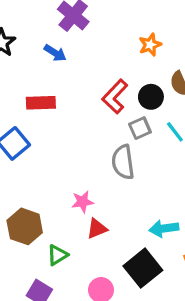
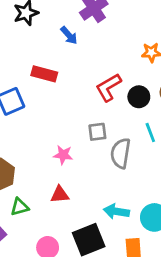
gray square: (140, 128) -> (97, 132), moved
gray semicircle: (123, 162) -> (121, 153), moved
pink star: (82, 202) -> (63, 155), moved

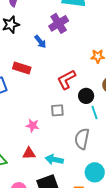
black circle: (139, 97) -> (86, 96), moved
gray semicircle: (121, 153) -> (82, 139), moved
cyan arrow: (116, 211) -> (54, 160), moved

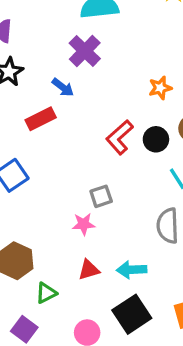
red rectangle: (22, 68) -> (41, 119), moved, turned -30
black circle: (86, 96) -> (156, 139), moved
gray square: (57, 110) -> (101, 196), moved

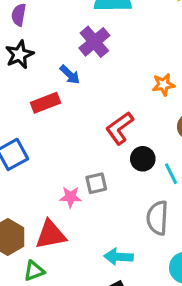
black circle: (156, 139) -> (143, 159), moved
pink star: (84, 224) -> (70, 197), moved
red triangle: (89, 270) -> (51, 235), moved, size x1.5

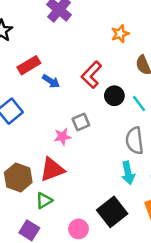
blue arrow: (70, 75) -> (51, 81), moved
cyan arrow: (118, 257) -> (128, 173), moved, turned -95

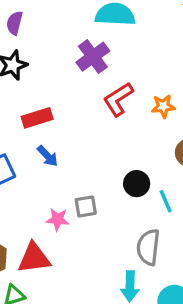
red L-shape: (92, 75) -> (118, 99), moved
blue arrow: (51, 81) -> (48, 156), moved

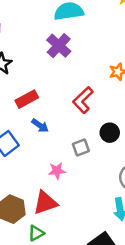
red L-shape: (118, 99) -> (83, 100), moved
gray square: (86, 206) -> (81, 147), moved

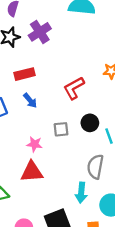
purple cross: (59, 46) -> (40, 32), moved
red triangle: (45, 203) -> (32, 172), moved

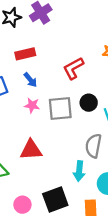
gray square: (61, 129) -> (60, 109), size x1.6
pink star: (34, 144) -> (32, 105), moved

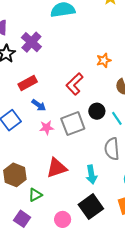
cyan arrow: (79, 171) -> (91, 175), moved

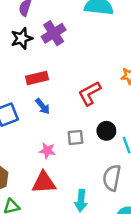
gray square: (73, 124) -> (75, 137), size x0.6
pink star: (47, 128) -> (47, 151), moved

